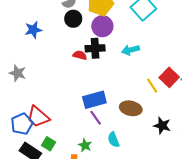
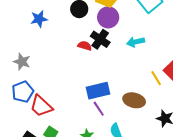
black cross: (95, 48) -> (100, 39), turned 36
blue pentagon: (22, 124) -> (23, 92), moved

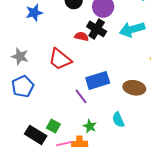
cyan arrow: (136, 42) -> (132, 29), size x1.4
red trapezoid: (41, 106) -> (60, 59), moved
purple line: (99, 109) -> (81, 96), moved

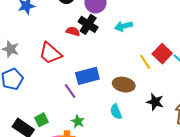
cyan arrow: (132, 29) -> (124, 26), size x0.7
cyan semicircle: (118, 120) -> (116, 112), moved
green square: (53, 126) -> (41, 120), turned 32

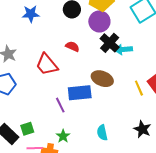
black cross: (88, 24) -> (110, 43), moved
brown ellipse: (124, 85) -> (102, 79), moved

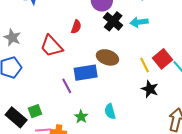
red semicircle: (72, 46) -> (76, 27), turned 88
cyan arrow: (123, 49) -> (139, 22), moved
black star: (142, 129) -> (150, 89), moved
green star: (63, 136) -> (81, 117), moved

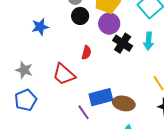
cyan arrow: (139, 22) -> (149, 41), turned -72
brown ellipse: (107, 57) -> (124, 103), moved

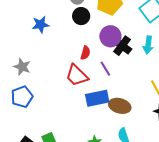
purple circle: (109, 24) -> (110, 36), moved
red trapezoid: (64, 74) -> (77, 75), moved
purple line: (84, 112) -> (105, 69), moved

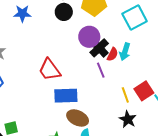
red semicircle: (85, 53) -> (113, 54), moved
purple line: (105, 69) -> (101, 70), moved
brown ellipse: (120, 106) -> (78, 118), moved

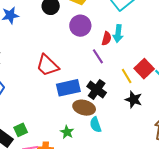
black cross: (99, 48) -> (97, 89), moved

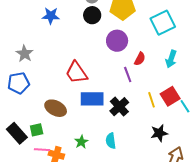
cyan arrow: (118, 34) -> (171, 59), moved
black star: (134, 100) -> (159, 133), moved, turned 30
brown ellipse: (84, 108) -> (56, 108), moved

